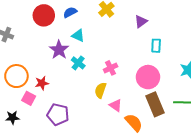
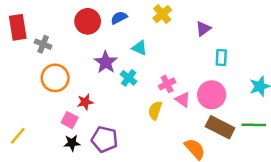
cyan triangle: (78, 36) -> (139, 48), moved
orange circle: (16, 76) -> (55, 78), moved
brown rectangle: (155, 104) -> (220, 127), turned -40
pink triangle: (116, 105) -> (183, 100), moved
black star: (12, 118) -> (72, 143), moved

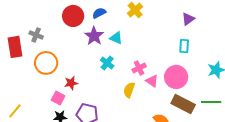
red rectangle: (18, 27) -> (15, 47), moved
purple triangle: (203, 29) -> (188, 19), moved
purple star: (106, 62) -> (94, 36), moved

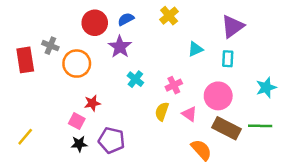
purple triangle: (188, 19) -> (233, 26), size x1.5
cyan triangle: (116, 38) -> (195, 49), moved, turned -48
orange circle: (46, 63) -> (77, 64), moved
pink triangle: (152, 81) -> (189, 114), moved

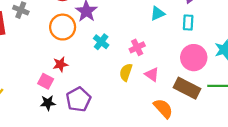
orange circle: (77, 64) -> (63, 27), moved
pink circle: (218, 96) -> (194, 58), moved
purple pentagon: (111, 140) -> (78, 99), turned 30

